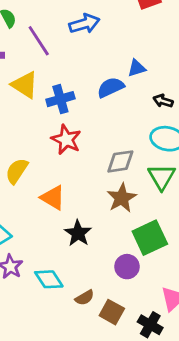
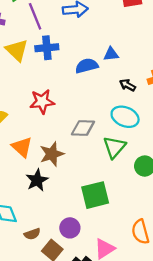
blue cross: (60, 99) -> (47, 48), moved
red star: (66, 140) -> (42, 102), turned 30
brown star: (122, 198) -> (52, 154), moved
purple circle: (127, 267) -> (70, 228), moved

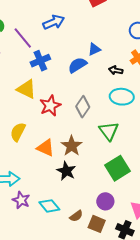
yellow triangle: (17, 50) -> (26, 89), moved
gray diamond: (83, 128) -> (83, 107), moved, turned -40
green triangle: (114, 147) -> (109, 131), moved

